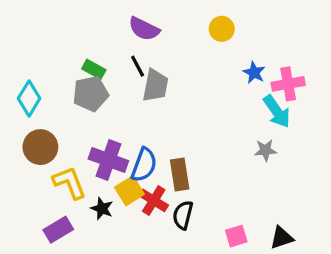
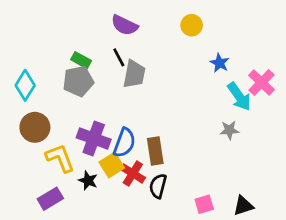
pink cross: (288, 84) -> (262, 83), moved, turned -36

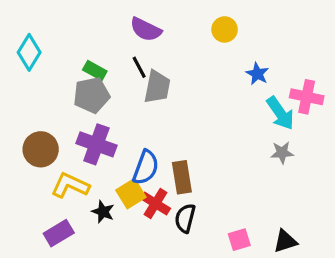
pink cross: (262, 83) -> (307, 97), turned -32
cyan diamond: (25, 85) -> (29, 52), moved
gray star: (229, 130) -> (282, 153), moved
purple cross: (94, 138) -> (96, 144), moved
yellow L-shape: (60, 158) -> (70, 185), turned -44

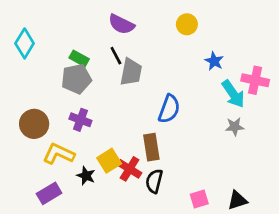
purple cross: (96, 144) -> (80, 120), size x0.7
blue semicircle: (146, 167) -> (169, 109), moved

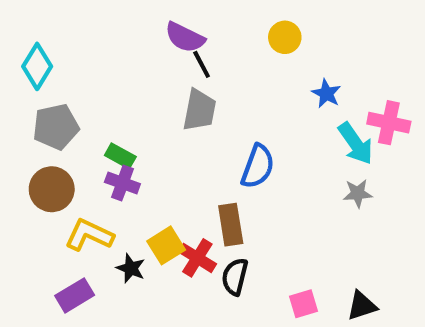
black line: (116, 56) -> (202, 64), moved
green rectangle: (79, 58) -> (120, 156), moved
gray pentagon: (76, 79) -> (56, 127), moved

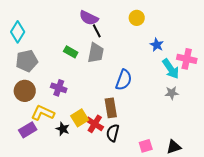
green rectangle: (120, 156) -> (71, 52), moved
purple rectangle: (75, 295) -> (28, 130), moved

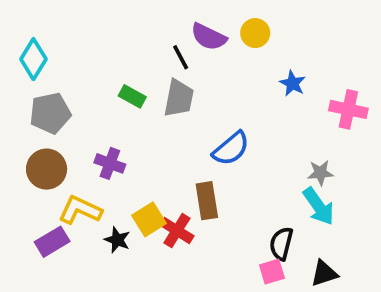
purple semicircle: (89, 18) -> (209, 37), moved
cyan arrow: (171, 69) -> (319, 206), moved
blue semicircle: (124, 80) -> (231, 149), turned 30
black semicircle: (113, 133) -> (281, 244), moved

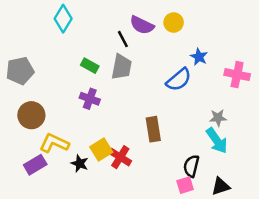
cyan diamond: (33, 59) -> (63, 19), moved
gray pentagon: (50, 113) -> (20, 71), moved
blue semicircle: (231, 149) -> (179, 80), moved
purple cross: (110, 163) -> (90, 99), moved
brown rectangle: (207, 201) -> (153, 129), moved

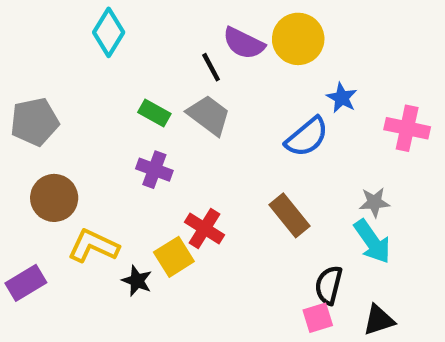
yellow circle: (174, 23) -> (298, 39), size x1.5
gray trapezoid: (122, 67) -> (209, 115), turned -64
brown rectangle: (153, 129) -> (289, 215), moved, turned -30
red cross: (120, 157) -> (204, 228), moved
purple rectangle: (35, 165) -> (26, 283), moved

